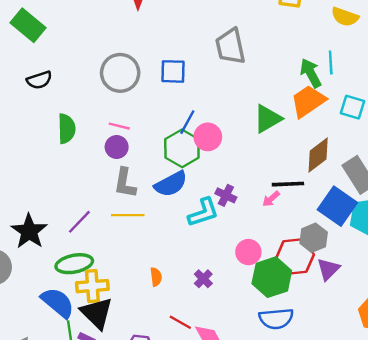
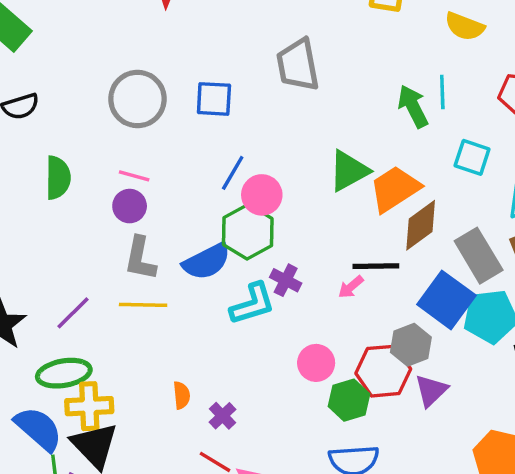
orange trapezoid: (308, 101) -> (395, 189), moved
green hexagon: (182, 148) -> (248, 232), moved
green hexagon: (272, 277) -> (349, 400), size x0.7
purple cross: (203, 279) -> (223, 416), moved

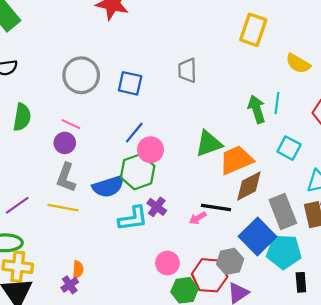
gray trapezoid: (298, 65) -> (187, 70), size x0.7
purple cross: (223, 416) -> (70, 285), moved

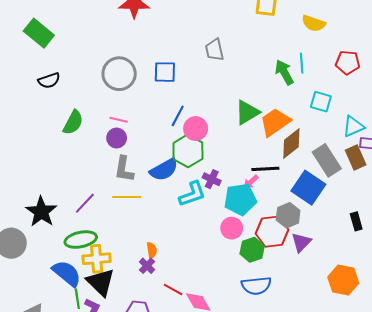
green semicircle: (22, 117) -> (73, 122), turned 30
cyan pentagon: (284, 252) -> (240, 199), moved

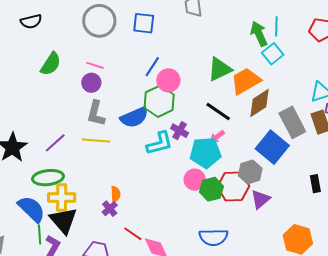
cyan square: (321, 102) -> (273, 54), moved, turned 30
black line: (265, 169) -> (218, 111), moved, turned 32
green hexagon: (252, 250) -> (211, 189), moved

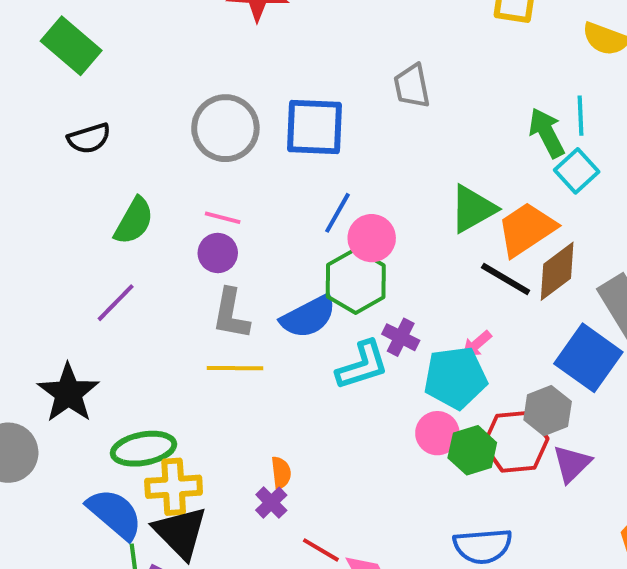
blue square: (144, 23) -> (315, 127), size x1.4
black line: (218, 111) -> (506, 279), moved
purple line: (55, 143) -> (116, 303), moved

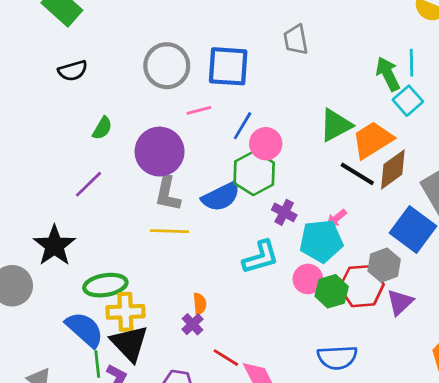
pink line: (223, 218) -> (199, 110), moved, turned -30
green semicircle: (134, 221) -> (102, 128), size x0.7
purple circle: (218, 253) -> (160, 152), size x1.8
cyan L-shape: (362, 365) -> (261, 257), moved

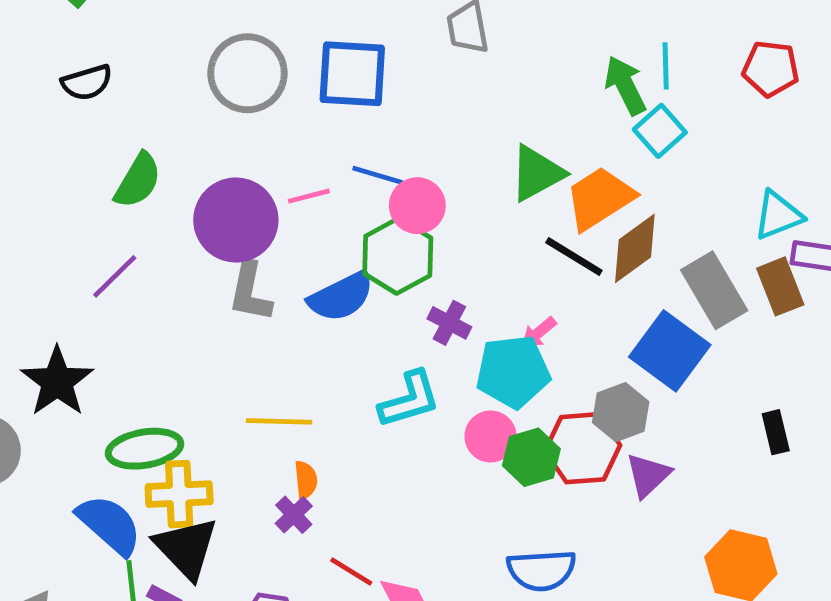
pink line: (199, 110) -> (309, 196), moved
blue line: (243, 126) -> (378, 175), turned 76
green semicircle: (102, 128) -> (138, 181), size x1.4
yellow line: (170, 231) -> (279, 421), moved

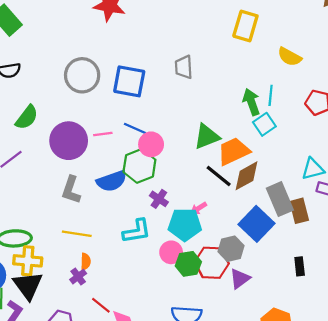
brown rectangle: (780, 286) -> (299, 211), moved
gray L-shape: (250, 292) -> (71, 190), moved

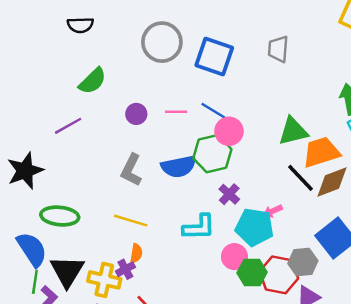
purple circle: (69, 141) -> (136, 114), size x0.5
yellow cross: (28, 261) -> (104, 280), moved

